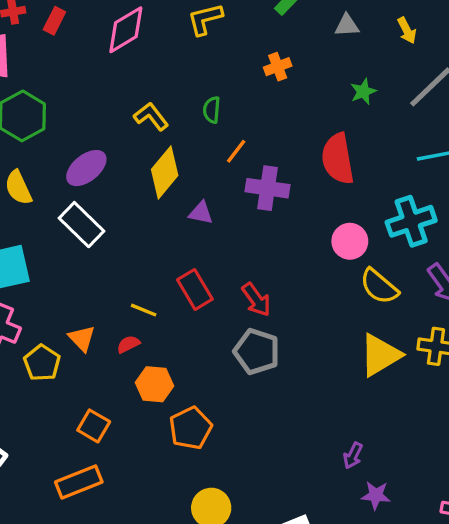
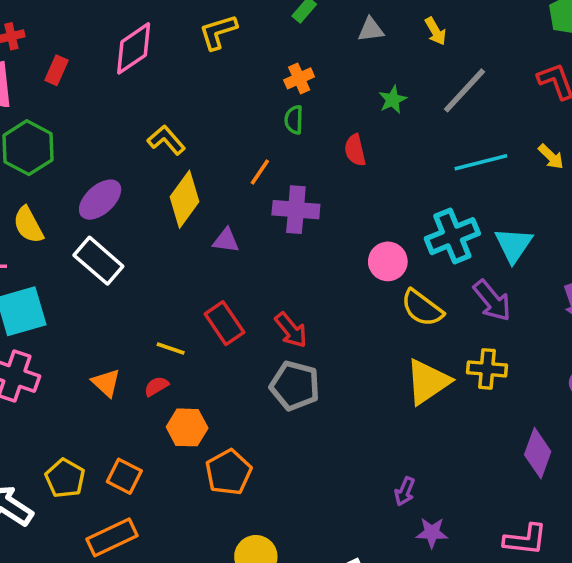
red rectangle: (54, 21) -> (56, 70), moved
green semicircle: (212, 110) -> (294, 120), moved
red semicircle: (338, 159) -> (355, 150), moved, size x0.6
yellow pentagon: (42, 363) -> (65, 478), moved

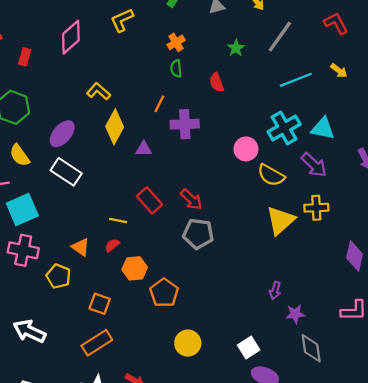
cyan triangle: (514, 245) -> (323, 128), turned -45
yellow pentagon: (65, 478) -> (58, 276), moved

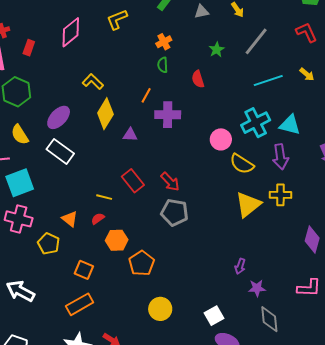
purple arrow: (314, 165) -> (280, 157), turned 35

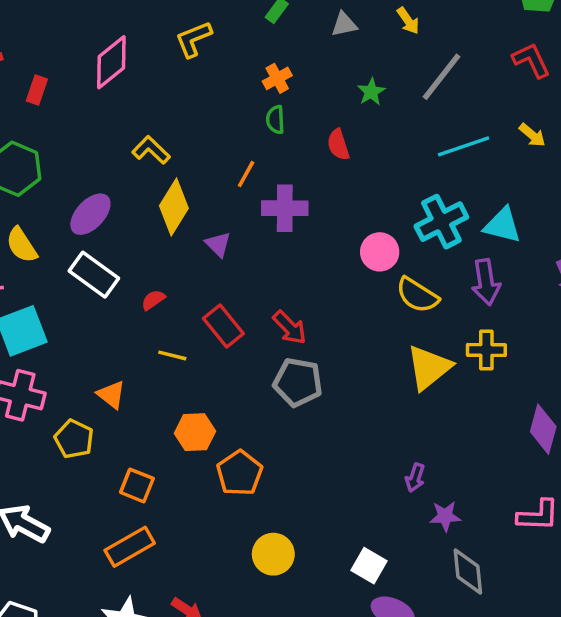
purple triangle: (130, 135) -> (218, 244), turned 42
red semicircle: (98, 219) -> (153, 300), moved
white square: (214, 316) -> (369, 566), turned -30

